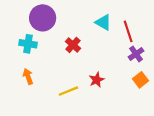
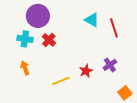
red cross: (73, 45) -> (49, 40), moved
purple cross: (136, 54) -> (110, 65), moved
orange square: (140, 80) -> (125, 93), moved

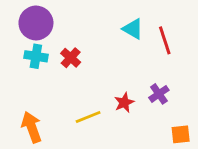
purple circle: (38, 16) -> (36, 23), moved
orange arrow: (25, 68) -> (32, 127), moved, size x1.5
orange square: (125, 93) -> (181, 134), turned 32

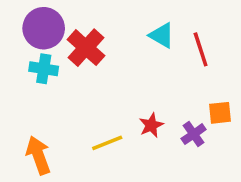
red cross: (71, 58) -> (86, 48), moved, size x1.5
purple cross: (159, 94) -> (194, 134), moved
orange square: (181, 134) -> (220, 113), moved

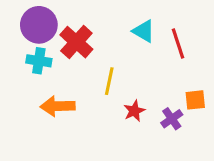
yellow line: (107, 143) -> (109, 81), moved, turned -56
orange arrow: (38, 155) -> (58, 106), moved, turned -72

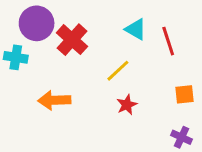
cyan cross: (39, 61) -> (16, 57), moved
yellow line: (109, 81) -> (118, 71), moved, turned 35
purple cross: (172, 119) -> (182, 137), moved, turned -30

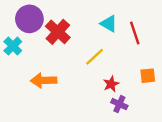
cyan cross: (16, 57) -> (13, 46), turned 36
red star: (127, 105) -> (111, 84), moved
purple cross: (182, 137) -> (119, 104), moved

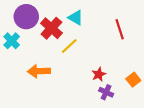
cyan triangle: (109, 24) -> (76, 18), moved
yellow line: (95, 57) -> (69, 46), moved
orange square: (148, 76) -> (133, 80), moved, turned -32

